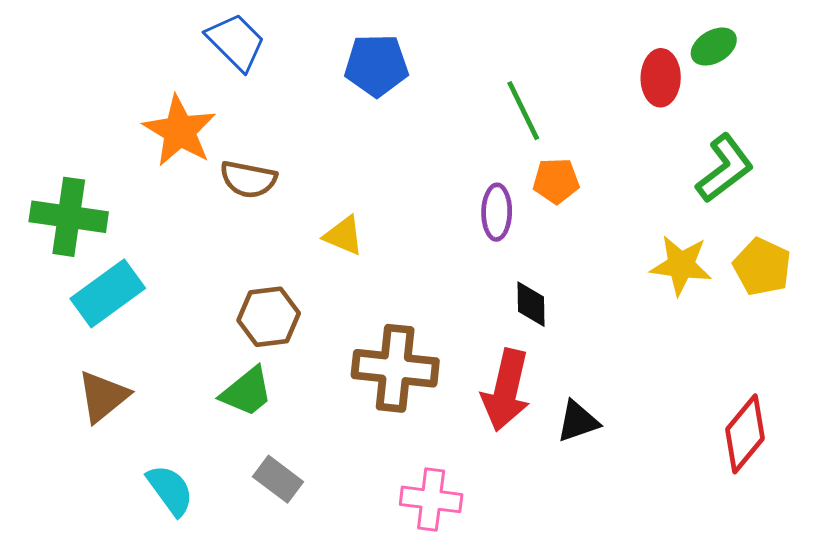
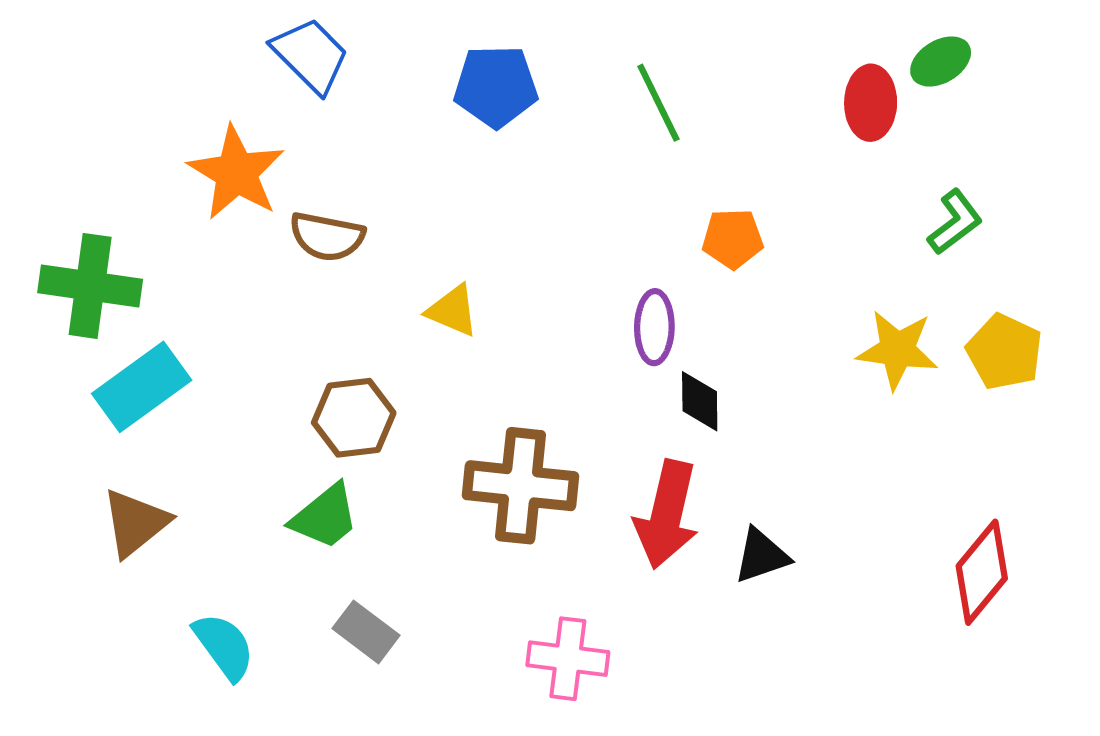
green line: (523, 111) -> (658, 103), moved
green L-shape: (725, 168) -> (955, 222), size x0.7
purple ellipse: (497, 212) -> (654, 327), moved

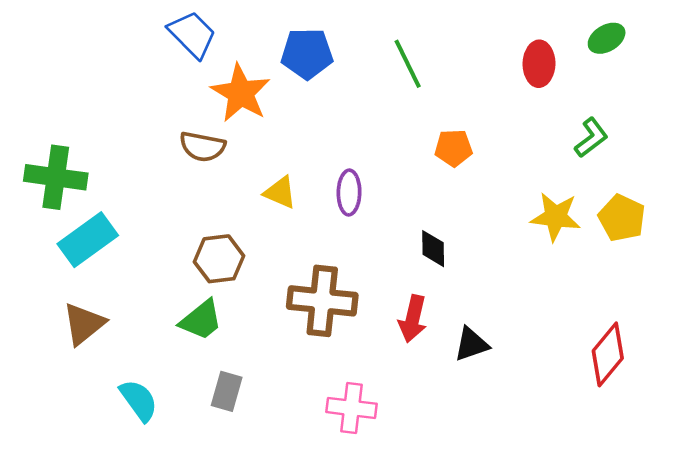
green ellipse: (941, 62) -> (607, 38), moved
orange star: (236, 173) -> (241, 93), moved
purple ellipse: (654, 327) -> (349, 193), moved
red arrow: (667, 515) -> (413, 319), size x0.7
gray rectangle: (366, 632) -> (227, 391), turned 69

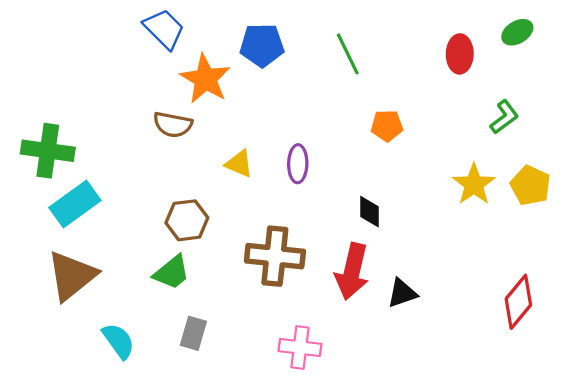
yellow star: (556, 217) -> (474, 184), turned 30
red arrow: (413, 319) -> (352, 271), size x1.4
brown triangle: (84, 324) -> (72, 276), size x1.4

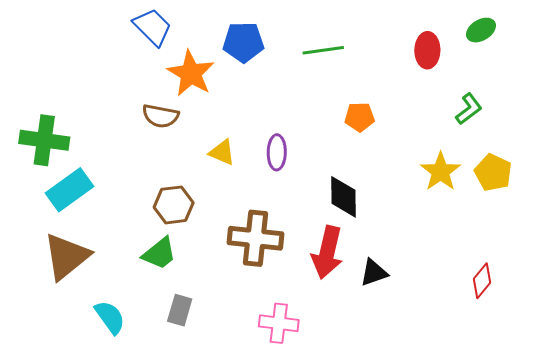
green line: (348, 54) -> (323, 50), turned -72
black diamond: (370, 212) -> (343, 197), size x1.4
red diamond: (518, 302) -> (482, 281), size x0.7

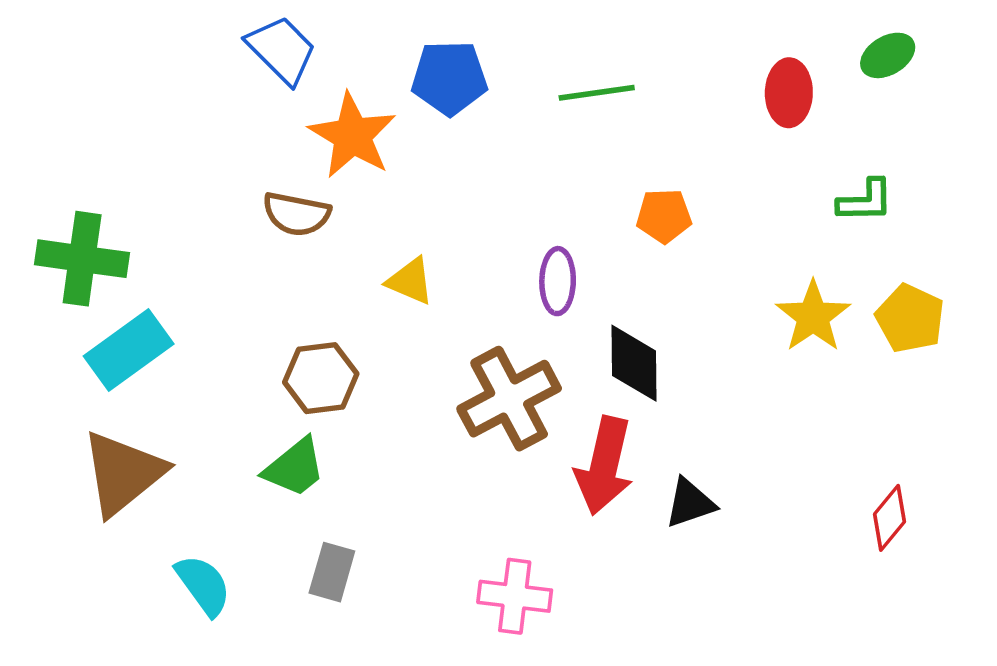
green L-shape: (469, 109) -> (865, 201), turned 36
purple ellipse: (277, 152) -> (558, 281), moved
brown cross: (256, 238) -> (509, 399), moved, turned -34

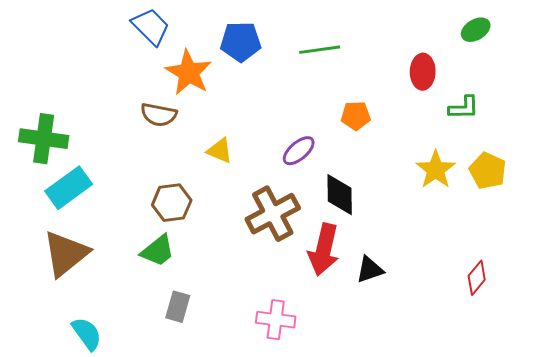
red ellipse: (789, 93) -> (423, 72), moved
purple ellipse: (558, 281) -> (299, 151), turned 48
cyan semicircle: (203, 585) -> (87, 334), moved

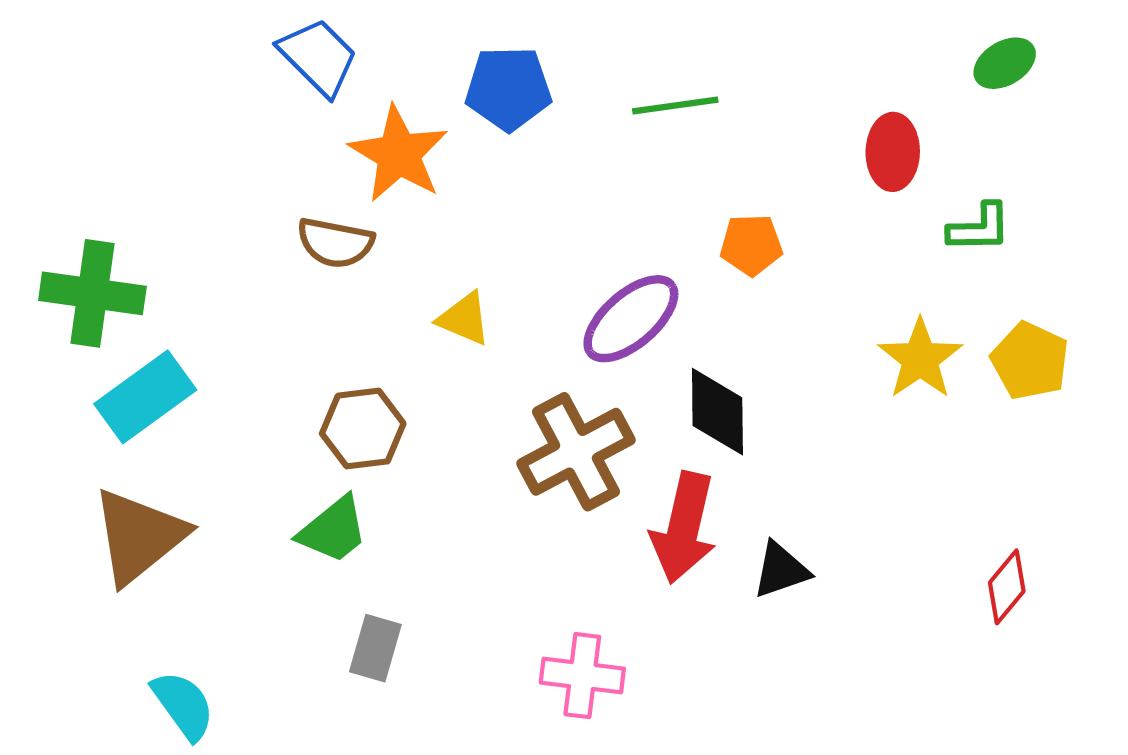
purple ellipse: (299, 151) -> (631, 319), size x1.4

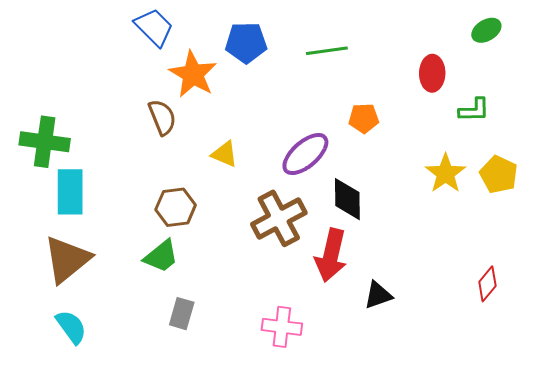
brown semicircle: (335, 243) -> (162, 117), turned -123
cyan rectangle: (145, 397) -> (70, 192), turned -54
black triangle: (781, 570) -> (378, 295), moved
cyan semicircle: (183, 705) -> (71, 327), moved

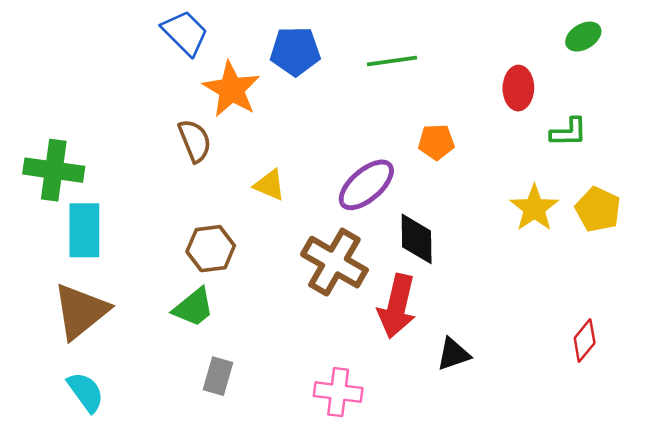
brown cross: (279, 218) -> (334, 262), turned -32

